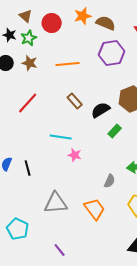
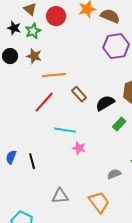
orange line: (68, 64) -> (54, 75), moved
red line: (28, 103) -> (44, 102), moved
gray semicircle: (110, 181) -> (114, 174), turned -136
gray triangle: (56, 203) -> (60, 196), size x0.7

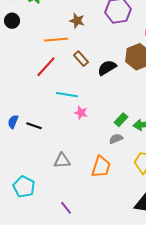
brown star: (34, 56) -> (77, 21), moved
green rectangle: (119, 124) -> (121, 120), moved
black line: (32, 161) -> (34, 126), turned -56
orange trapezoid: (99, 202) -> (101, 167), turned 55

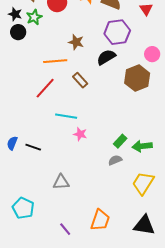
black circle: (12, 21) -> (18, 32), moved
black semicircle: (107, 68) -> (106, 57), moved
orange trapezoid: (101, 167) -> (100, 220), moved

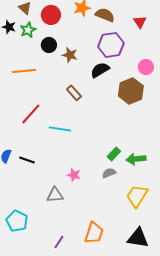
black circle: (18, 32) -> (49, 45), moved
orange line: (55, 61) -> (24, 71), moved
red line: (45, 88) -> (31, 114), moved
pink star: (80, 134) -> (74, 175), moved
purple line: (65, 229) -> (59, 242), turned 72

